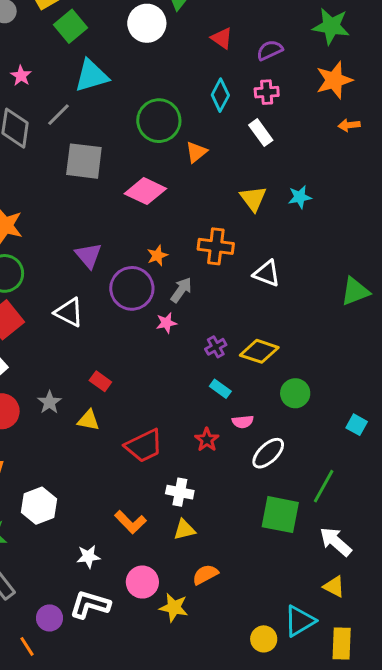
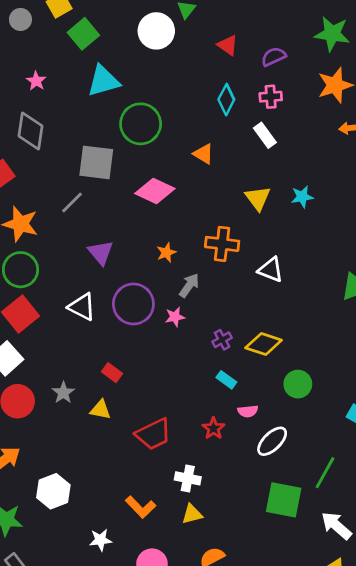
gray line: (58, 115) -> (72, 202), moved
green circle: (159, 121) -> (141, 124), moved
orange triangle: (196, 152) -> (203, 154), turned -50
purple circle: (132, 288) -> (133, 304), moved

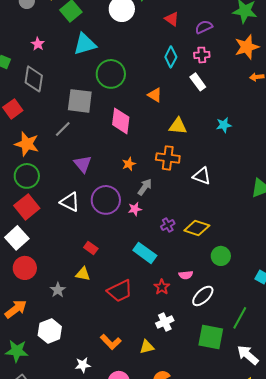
pink diamond: (155, 191) -> (121, 121), turned 72
yellow triangle: (258, 198) -> (178, 126), moved, turned -48
cyan rectangle: (226, 380) -> (145, 253), moved, size x1.6
gray star: (63, 393) -> (58, 290), moved
white cross: (188, 478) -> (165, 322), moved, turned -36

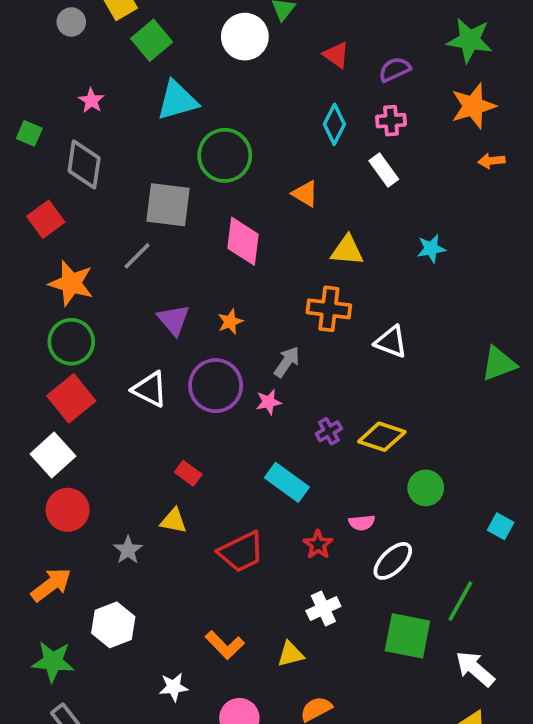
orange star: (129, 164) -> (230, 322), moved

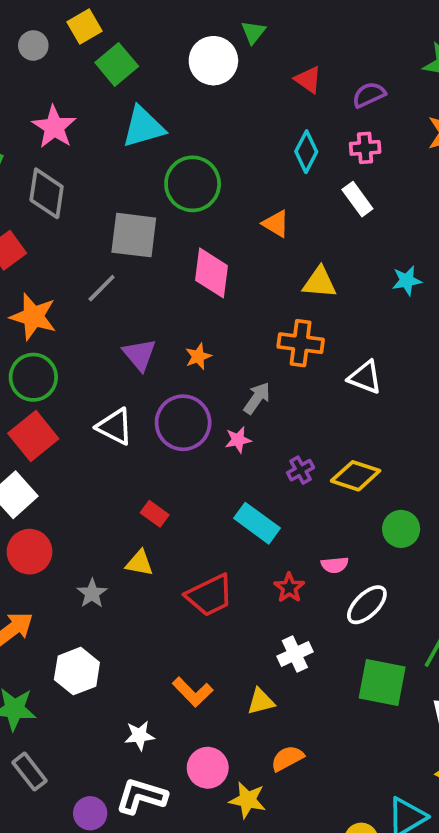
pink star: (91, 101) -> (54, 127), size x1.6

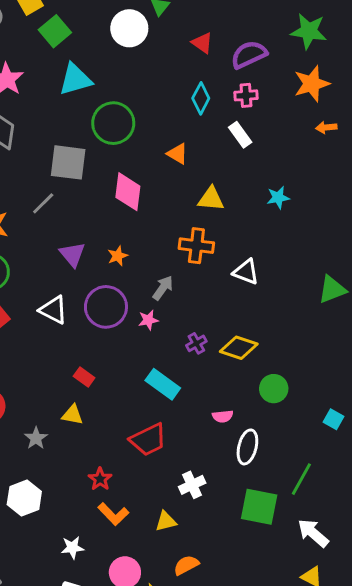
purple semicircle: (369, 95) -> (249, 55), size x1.4
red star: (289, 588) -> (100, 479), moved
red trapezoid: (210, 595) -> (148, 440), moved
white ellipse: (367, 605) -> (247, 447), turned -32

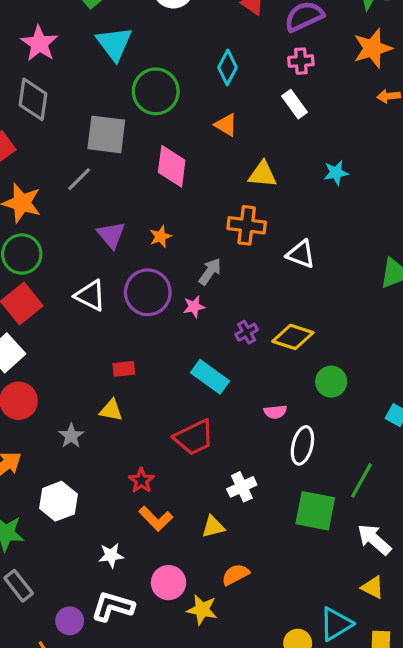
cyan triangle: (75, 79) -> (114, 44), turned -51
cyan diamond: (201, 98) -> (227, 67), moved
red rectangle: (84, 377) -> (124, 369), turned -42

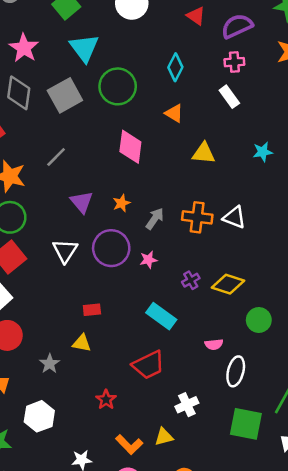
gray square: (106, 134) -> (65, 95), moved, turned -36
orange cross: (247, 225) -> (197, 217), moved
gray arrow: (210, 272) -> (155, 219), moved
white triangle: (90, 295) -> (65, 251), turned 36
orange L-shape: (156, 519) -> (129, 444), moved

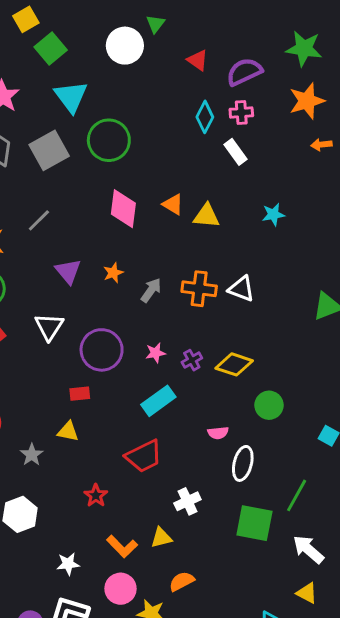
cyan diamond: (175, 67) -> (205, 117), moved
orange triangle: (174, 113) -> (173, 204), moved
purple circle: (111, 248) -> (102, 350), moved
pink star: (148, 260) -> (155, 353), moved
cyan rectangle: (161, 316) -> (158, 401), turned -72

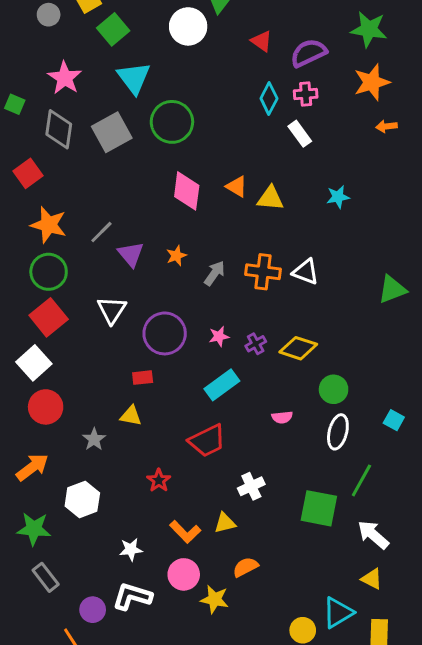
gray line: (39, 220) -> (101, 232), moved
white ellipse: (243, 463) -> (338, 432), moved

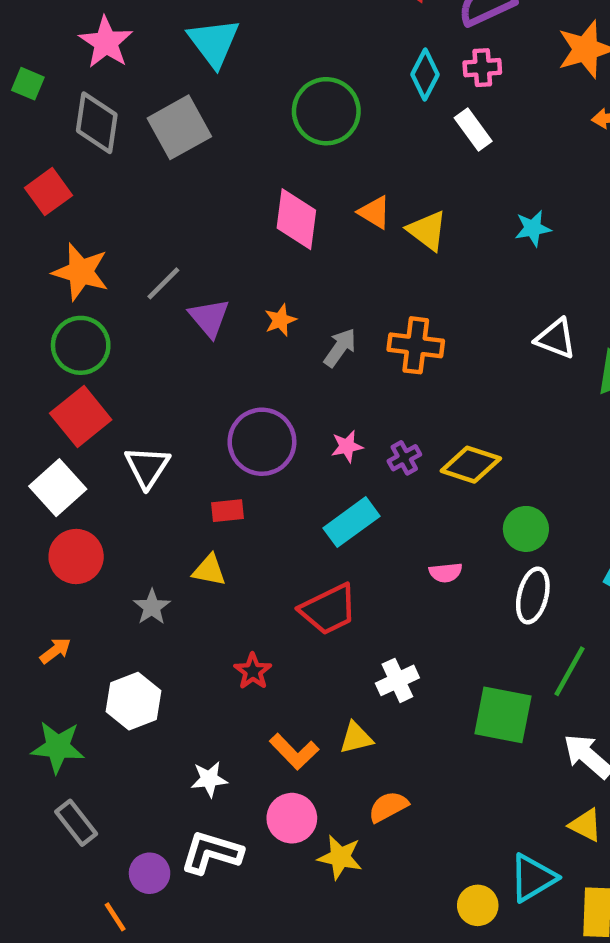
green circle: (172, 122) -> (326, 111), moved
yellow triangle: (270, 198) -> (427, 231), turned 32
white triangle: (306, 272) -> (556, 338), moved
white triangle: (112, 310) -> (147, 467), moved
orange arrow: (32, 467) -> (55, 651), size x0.6

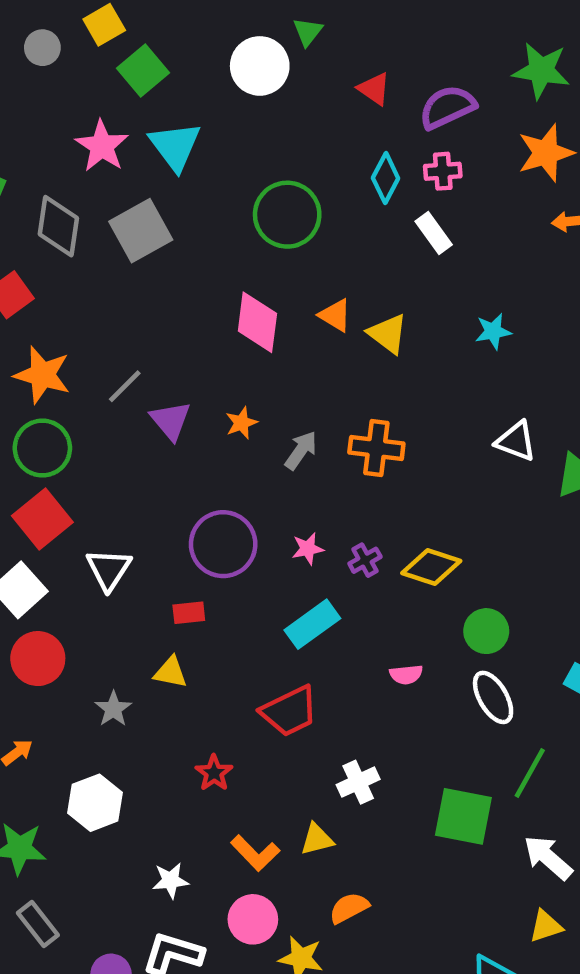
pink star: (106, 42) -> (102, 146), moved
white ellipse: (533, 596) -> (493, 697), turned -44
yellow triangle: (586, 825) -> (546, 926), turned -45

